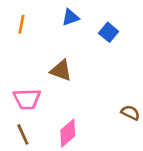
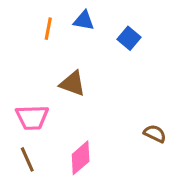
blue triangle: (70, 17) -> (84, 21), turned 30
orange line: (21, 24) -> (48, 29), moved

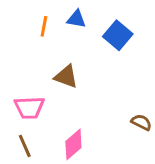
blue square: (129, 38) -> (118, 35), size x1.4

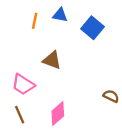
pink trapezoid: (29, 108) -> (23, 85), turned 35

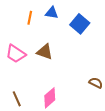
pink trapezoid: (23, 85) -> (16, 54), moved

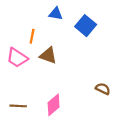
orange line: (30, 18) -> (32, 36), moved
brown line: (17, 99) -> (18, 106), turned -63

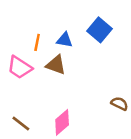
blue triangle: (56, 14) -> (65, 40), moved
brown line: (18, 106) -> (21, 124), turned 35

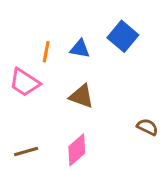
brown triangle: (56, 65) -> (81, 96), moved
brown line: (21, 124) -> (26, 151), turned -54

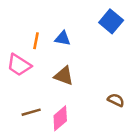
blue square: (123, 36) -> (111, 21), moved
brown line: (26, 151) -> (31, 112), moved

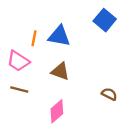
blue triangle: (63, 38) -> (59, 36), size x1.5
brown line: (31, 112) -> (19, 90), moved, turned 30

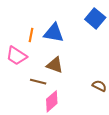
brown line: (19, 90) -> (38, 82), moved

